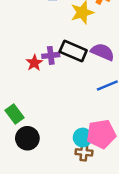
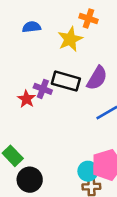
purple semicircle: (103, 52) -> (97, 78), turned 105
purple cross: (51, 55) -> (43, 89), turned 35

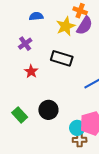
purple semicircle: (97, 78) -> (85, 26), moved
purple cross: (43, 89) -> (25, 44), moved, turned 32
black circle: (30, 180) -> (48, 110), moved

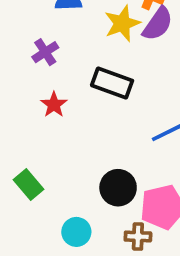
black circle: (48, 110) -> (118, 188), moved
cyan circle: (77, 128) -> (76, 232), moved

